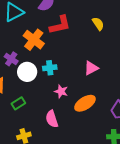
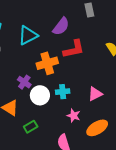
orange cross: (34, 40) -> (47, 63), turned 35
pink triangle: (91, 68) -> (95, 94), moved

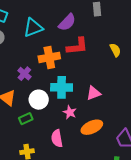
cyan cross: (63, 92) -> (62, 87), size x1.5
white circle: (40, 95) -> (39, 100), moved

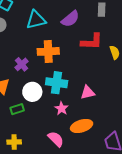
red L-shape: (77, 46) -> (92, 42), moved
pink semicircle: (57, 138) -> (56, 139), moved, turned 138

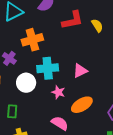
green rectangle: (17, 109) -> (12, 111), moved, turned -56

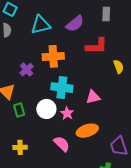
yellow semicircle: (97, 26) -> (118, 67), moved
white circle: (26, 83) -> (46, 109), moved
green rectangle: (12, 111) -> (19, 110), moved, turned -32

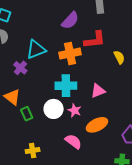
cyan triangle: (41, 25) -> (36, 49), moved
orange cross: (53, 56) -> (70, 54), moved
purple cross: (27, 70) -> (20, 68), moved

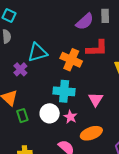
purple semicircle: (70, 21) -> (85, 22), moved
orange cross: (70, 54) -> (71, 60), turned 30
pink triangle: (98, 91) -> (96, 99), turned -42

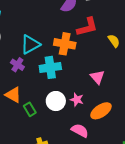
cyan cross: (64, 91) -> (50, 67), moved

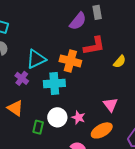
yellow semicircle: (114, 41) -> (120, 62), turned 72
pink triangle: (97, 77) -> (110, 105), moved
green rectangle: (30, 109) -> (38, 127), moved, turned 40

